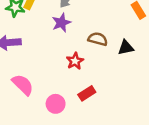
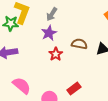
red star: (75, 61) -> (56, 54), moved

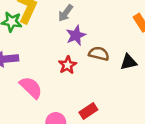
purple star: (49, 33) -> (76, 35), moved
pink semicircle: (22, 86) -> (31, 87), moved

